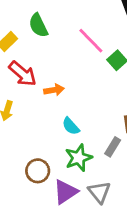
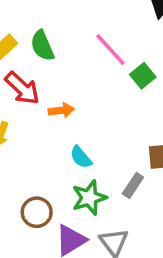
green semicircle: (38, 25) -> (42, 46), moved

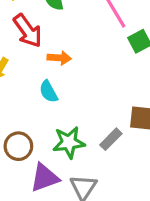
cyan semicircle: (81, 157) -> (48, 92), moved

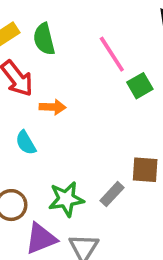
cyan semicircle: (48, 92) -> (26, 143), moved

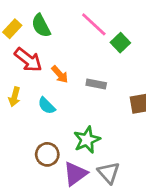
orange arrow: (53, 107) -> (60, 74), turned 60
gray rectangle: (112, 194) -> (96, 84), moved, turned 72

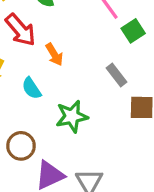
gray rectangle: (96, 84) -> (116, 75), moved, turned 30
green star: (87, 140) -> (72, 116), moved

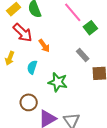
cyan semicircle: (31, 88) -> (32, 67), turned 56
green star: (72, 116) -> (58, 82), turned 30

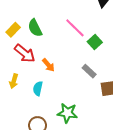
green star: (58, 82) -> (67, 113), moved

